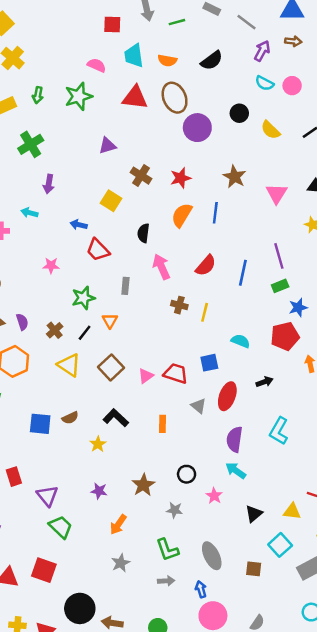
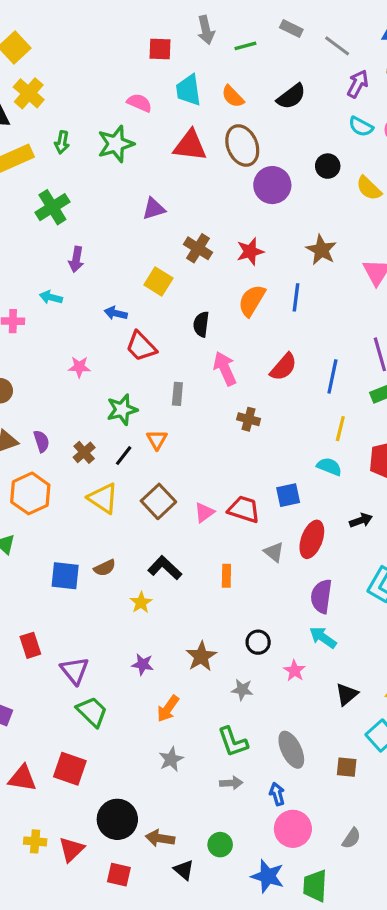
orange semicircle: (167, 60) -> (233, 96), turned 36
yellow line: (205, 312) -> (340, 429), moved

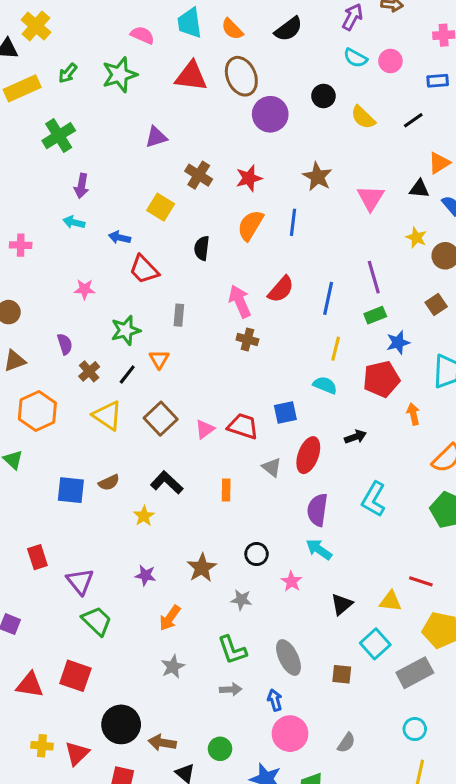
green arrow: (62, 142) -> (68, 73), turned 30
cyan arrow: (51, 297) -> (74, 222), moved
pink arrow: (225, 369) -> (240, 301), moved
purple semicircle: (41, 441) -> (65, 344), moved

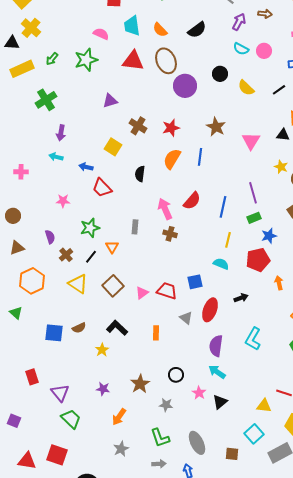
gray rectangle: (179, 315) -> (135, 227), moved
black triangle: (342, 604) -> (220, 402), moved

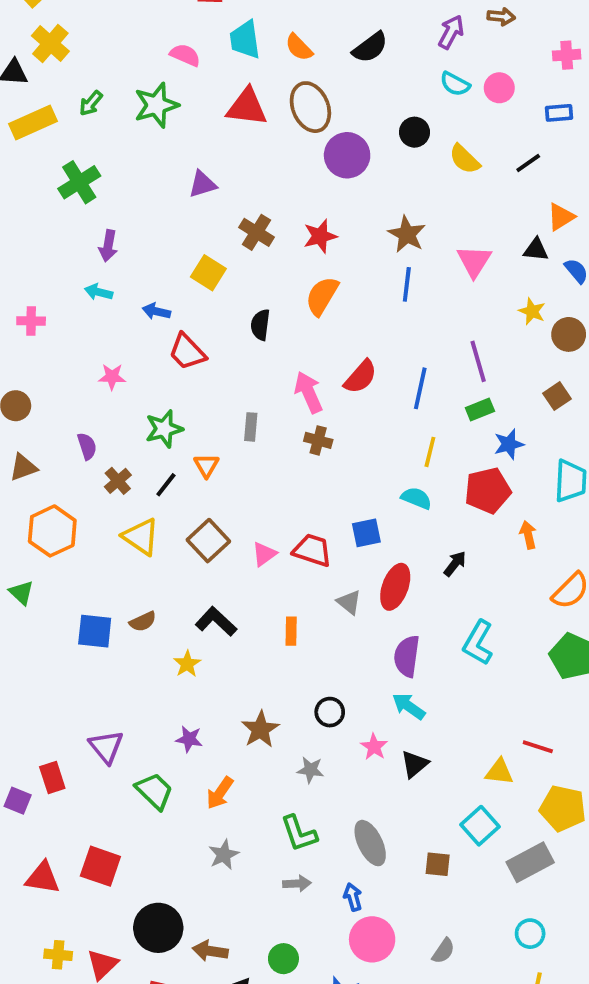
blue line: (200, 157) -> (407, 284), moved
black arrow: (241, 298) -> (455, 564), turned -32
red rectangle: (32, 377) -> (52, 778), moved
green trapezoid: (71, 419) -> (154, 791), moved

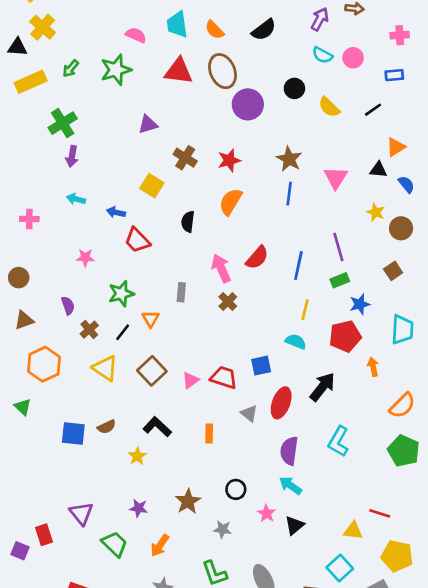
purple arrow: (108, 246) -> (72, 156), moved
brown cross: (318, 440) -> (228, 302), turned 30
black arrow: (455, 564) -> (322, 387), size x1.6

